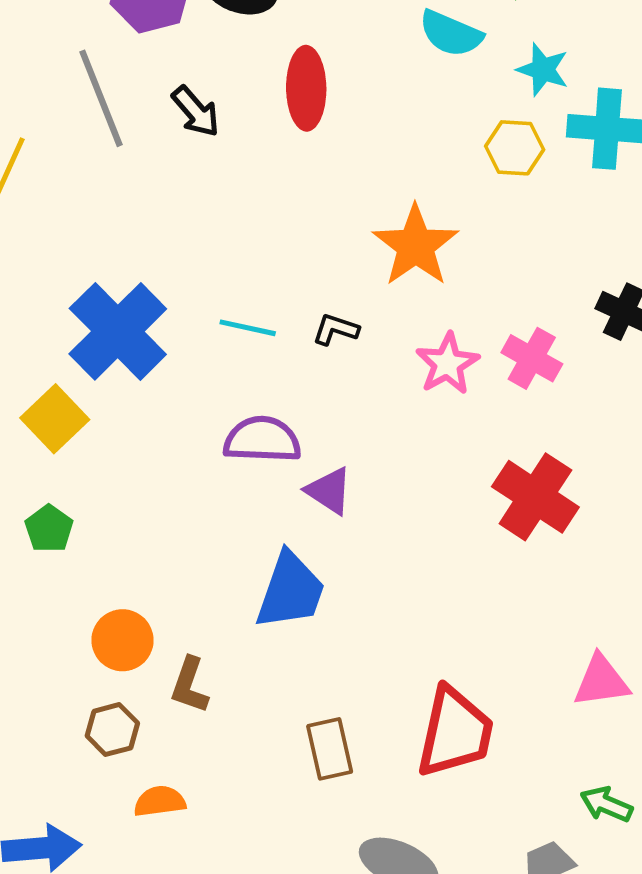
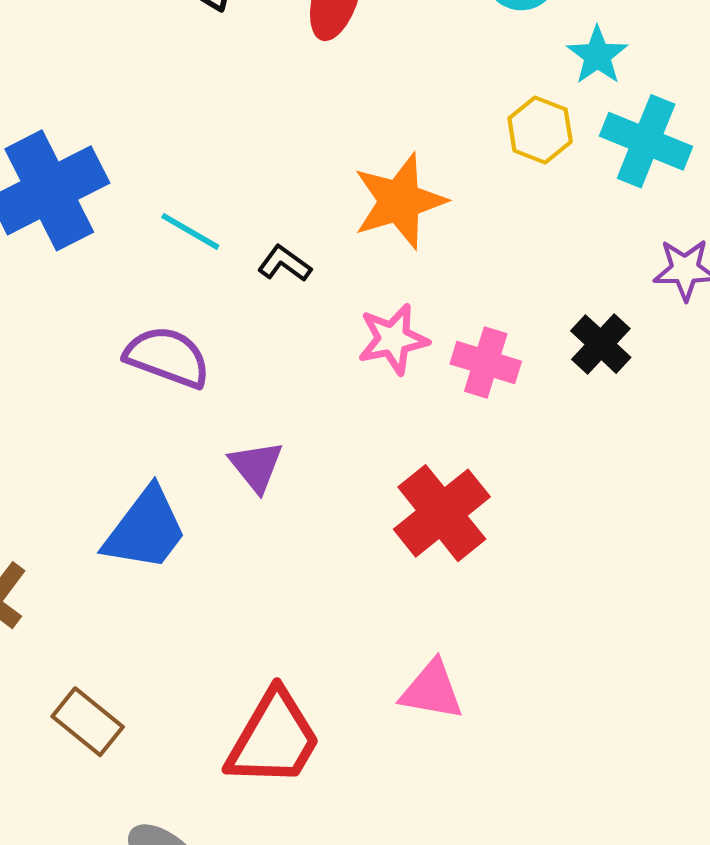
pink cross: (532, 358) -> (486, 363), turned -30
purple triangle: (329, 491) -> (256, 466), moved
pink triangle: (601, 681) -> (432, 690), moved
brown rectangle: (330, 749) -> (88, 722), moved, turned -56

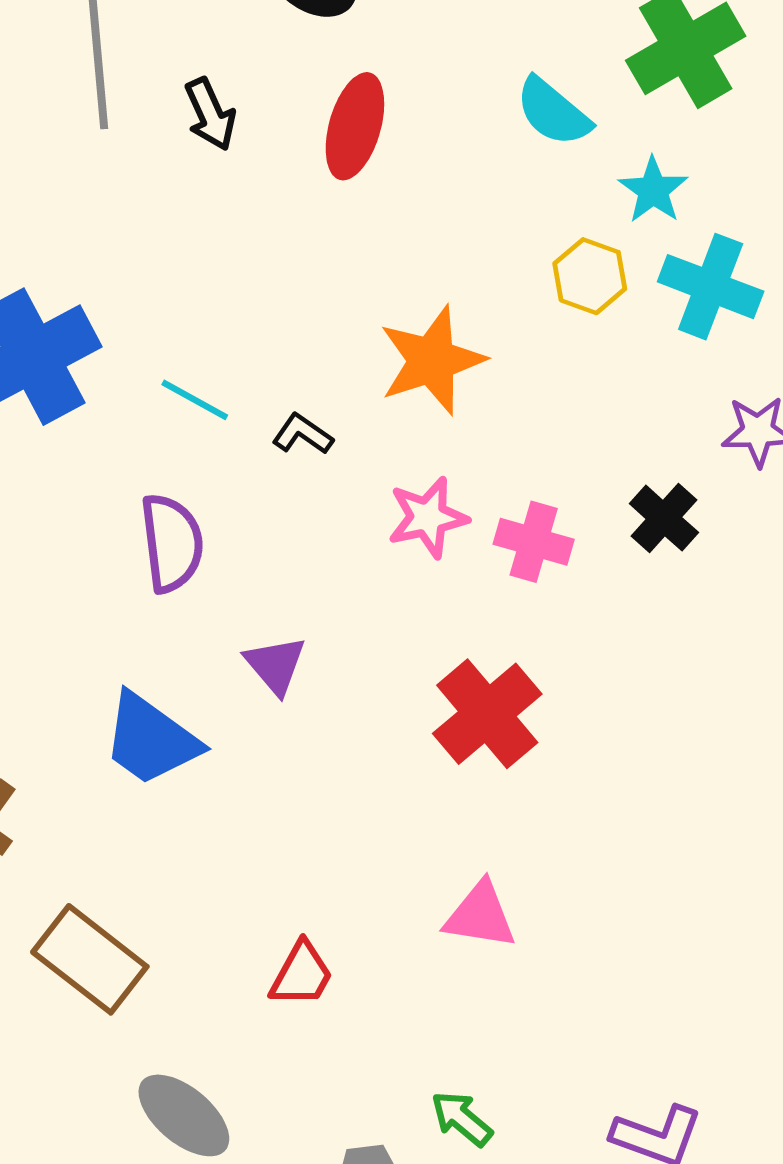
purple semicircle: (167, 357) -> (172, 543), turned 64
blue trapezoid: (145, 529) -> (151, 739), turned 90
brown rectangle: (88, 722) -> (90, 959), size x1.4
red trapezoid: (274, 739) -> (302, 974), size x0.6

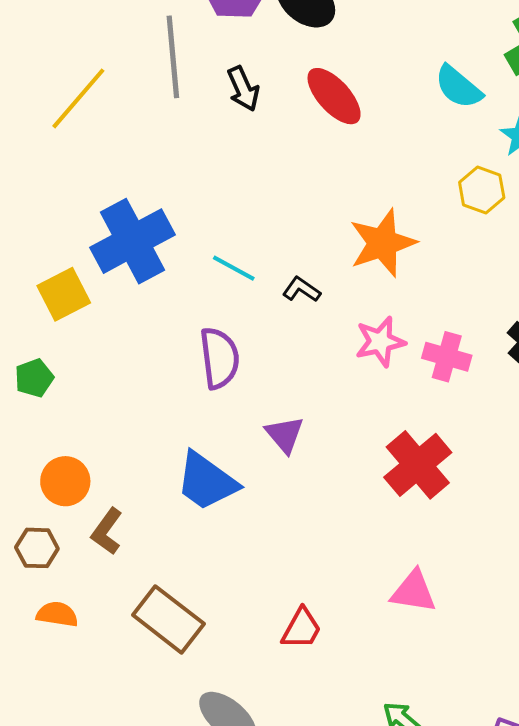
red ellipse: (355, 126) -> (334, 96), turned -58

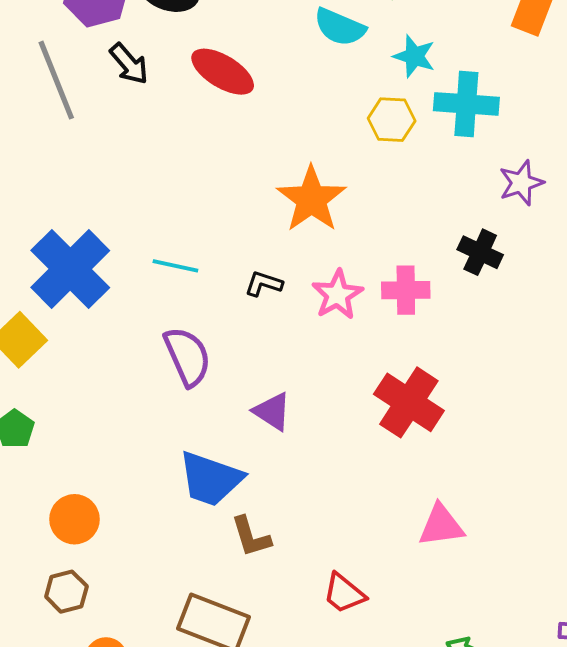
black arrow: (243, 89) -> (129, 64), moved
black L-shape: (302, 289) -> (264, 284), moved
brown L-shape: (107, 531) -> (251, 537), moved, turned -36
red trapezoid: (301, 629) -> (344, 593), turned 117

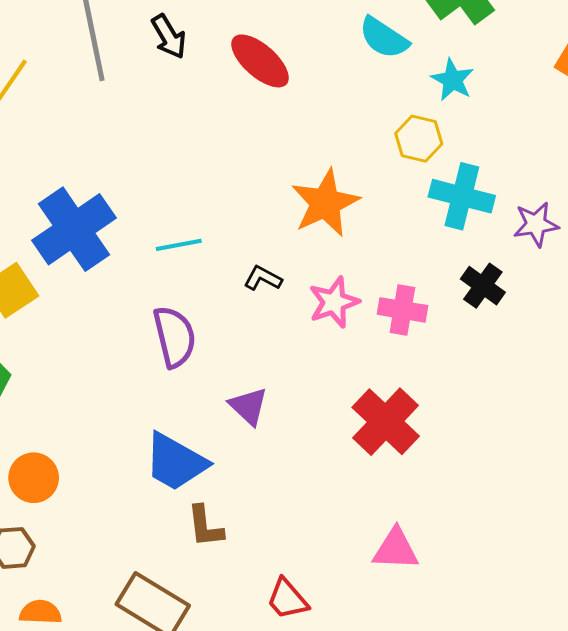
cyan cross: (466, 104) -> (462, 196), moved
cyan line: (175, 266) -> (179, 245), turned -33

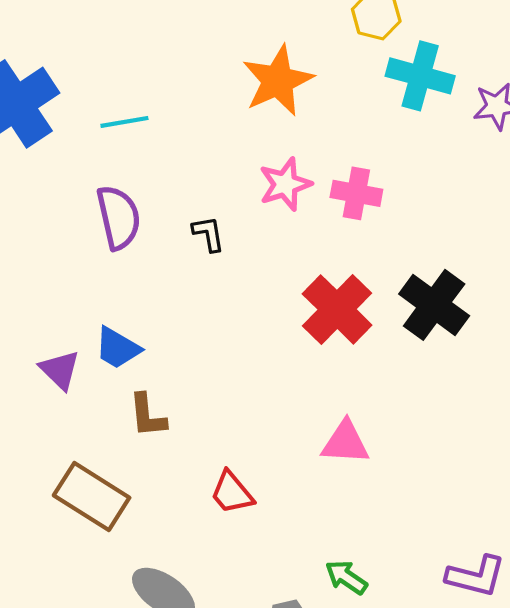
black L-shape: (263, 278) -> (208, 234), moved, turned 51
black cross: (483, 286) -> (434, 305), moved, size x1.5
purple triangle: (249, 406) -> (60, 370), moved
blue trapezoid: (175, 462) -> (118, 348), size x0.7

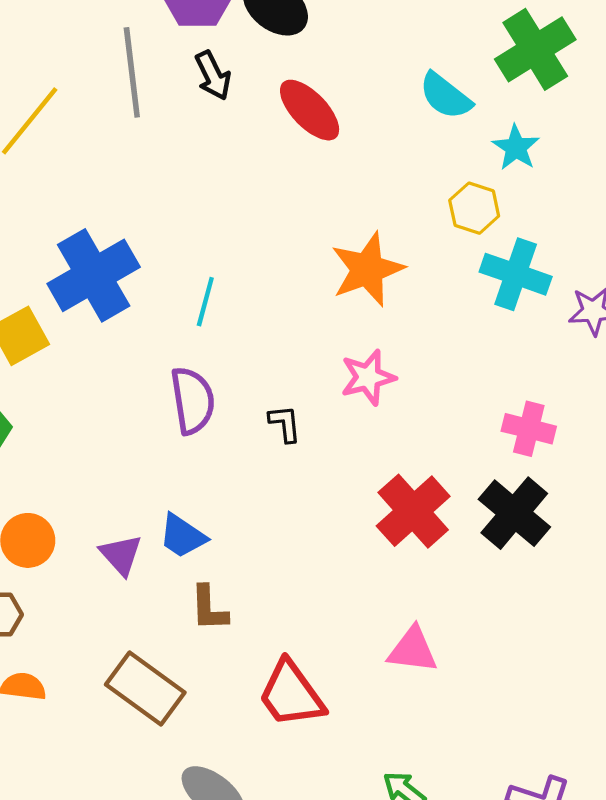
cyan line: (124, 122) -> (205, 302), turned -69
pink cross: (356, 193) -> (529, 429), moved
red trapezoid: (232, 493) -> (291, 694), size x1.5

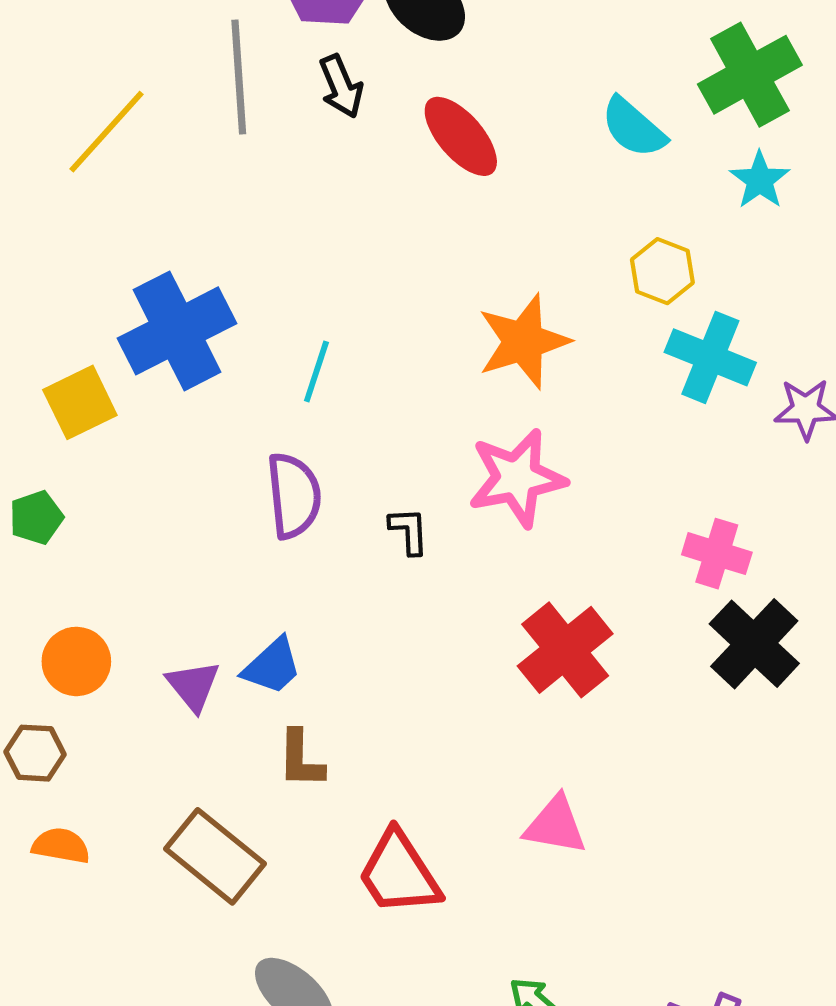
cyan star: (516, 148) -> (760, 180), moved
pink star: (368, 377) -> (517, 478), size x1.4
black cross: (514, 513) -> (754, 644), moved
blue trapezoid: (182, 536) -> (272, 666), turned -80

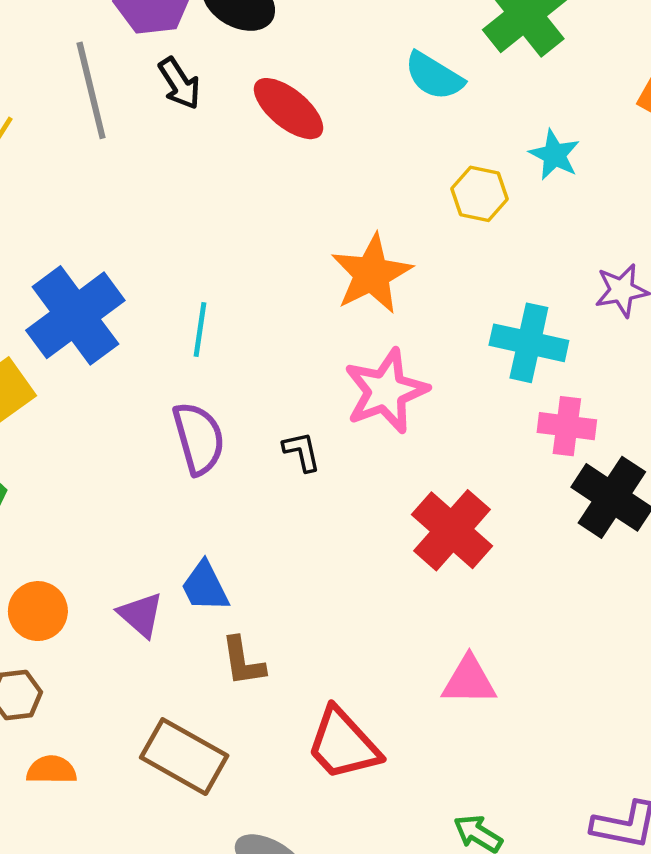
cyan star: (760, 180) -> (554, 155), moved
cyan cross: (710, 357) -> (529, 343), moved
blue trapezoid: (272, 666) -> (205, 587), turned 116

